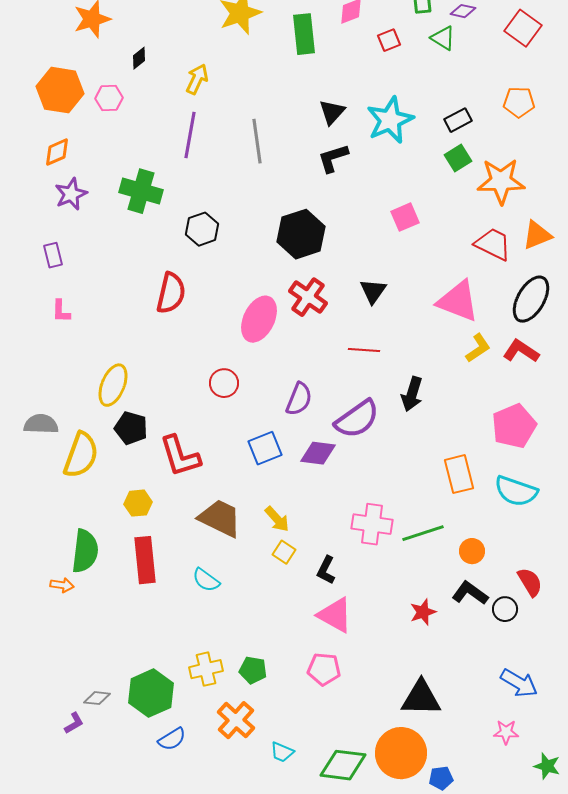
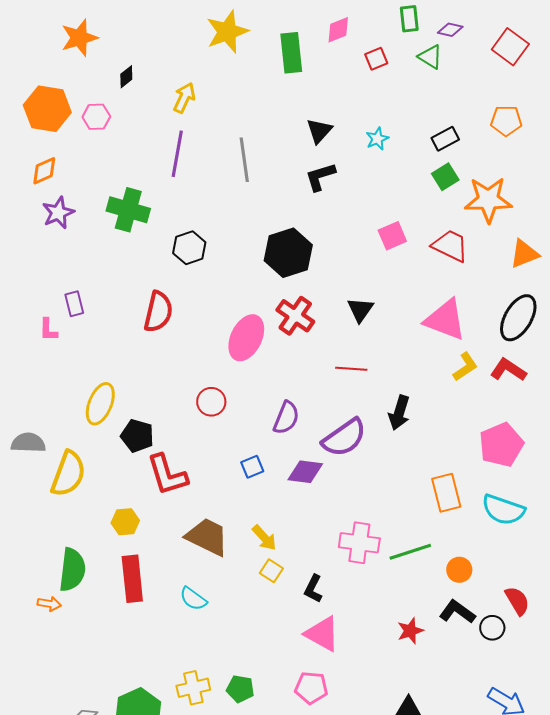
cyan star: (390, 120) -> (377, 139), size x0.5
red trapezoid: (493, 244) -> (450, 246), moved
purple rectangle: (53, 255) -> (74, 304), moved
black pentagon: (131, 428) -> (137, 436), moved
blue square: (265, 448) -> (252, 467), size x0.7

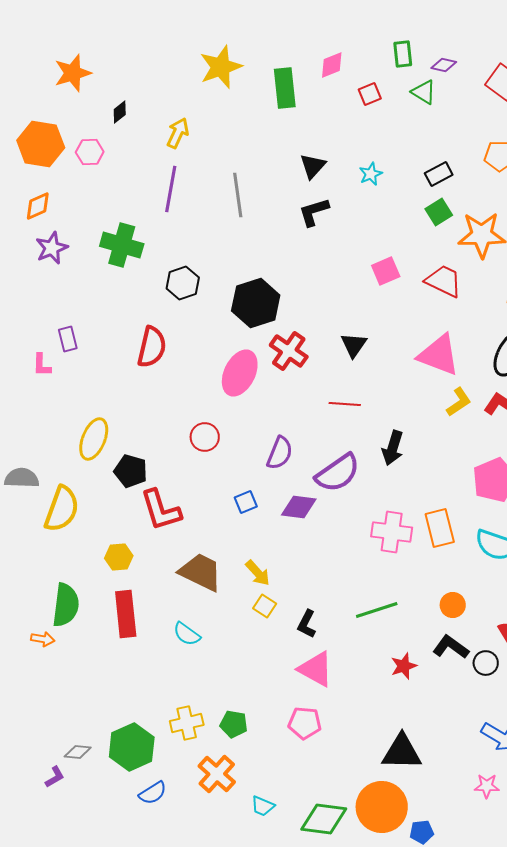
black hexagon: (288, 253) -> (256, 303), moved
pink cross: (359, 543) -> (392, 532), moved
green line: (410, 552) -> (377, 610), moved

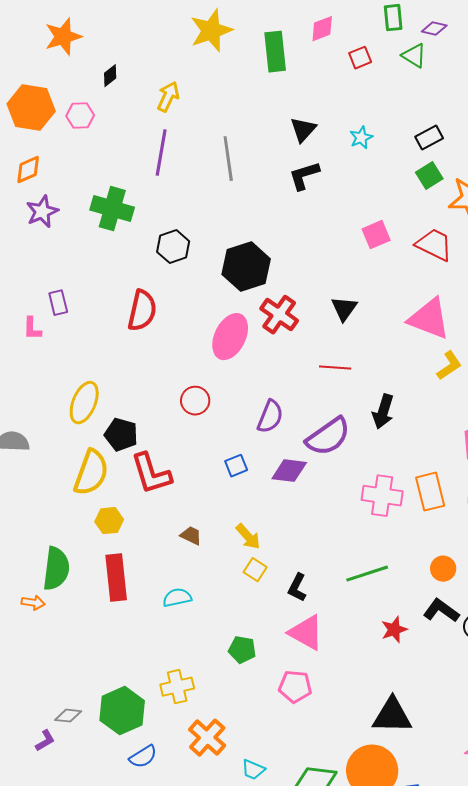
yellow semicircle: (62, 509) -> (91, 473), moved
brown trapezoid: (201, 572) -> (191, 536), size x0.5
cyan semicircle: (187, 634) -> (177, 598), turned 132
green pentagon: (234, 724) -> (242, 650), moved

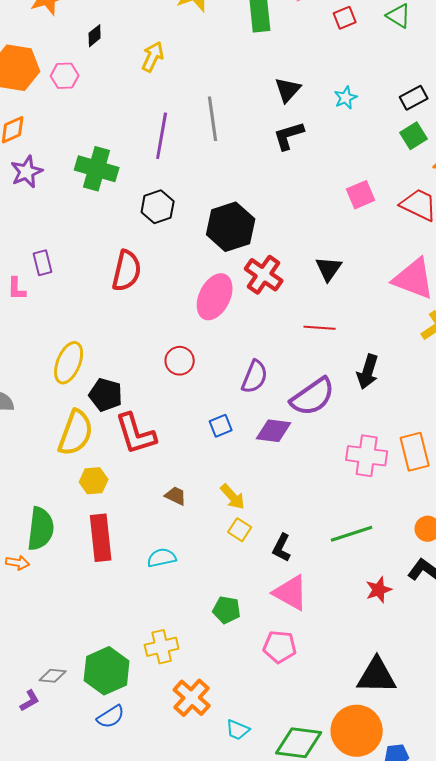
purple line: (161, 153) -> (162, 136), moved
blue semicircle: (143, 757) -> (111, 717), moved

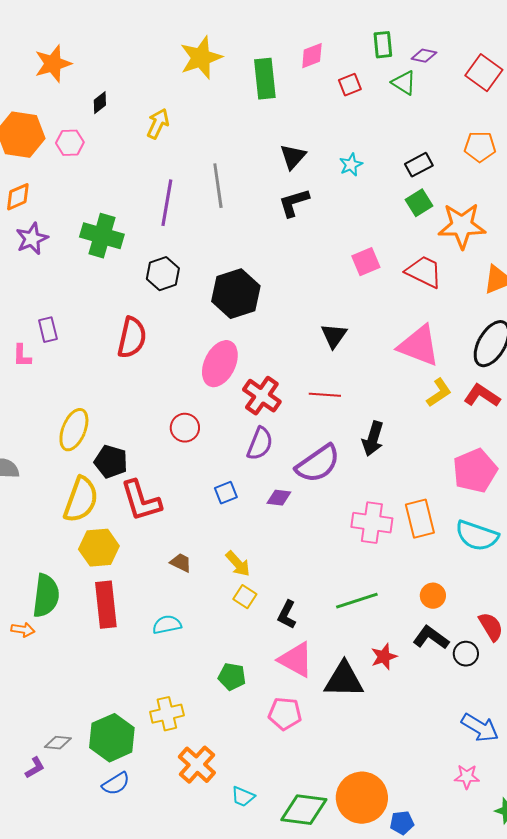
red cross: (264, 275) -> (262, 396), moved
purple diamond: (274, 431) -> (279, 498), size x0.7
yellow hexagon: (94, 481) -> (99, 548), size x1.4
black triangle: (377, 676) -> (344, 680), moved

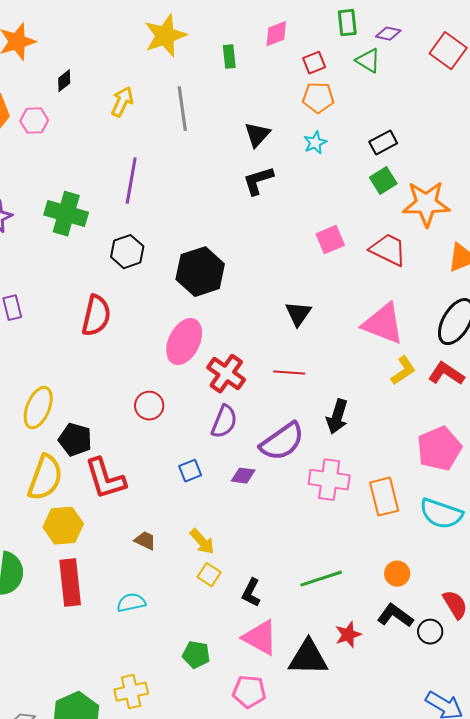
green rectangle: (265, 79) -> (229, 57), size x0.6
orange pentagon: (480, 147) -> (318, 98), moved
gray line: (218, 186) -> (182, 109), moved
pink cross: (372, 523) -> (329, 480), moved

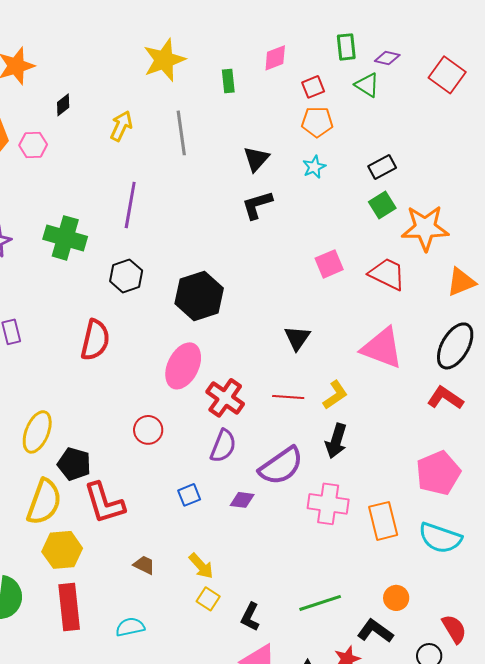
yellow L-shape: (403, 371) -> (335, 395), moved
black L-shape: (395, 616) -> (375, 631), moved

